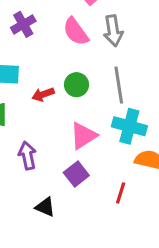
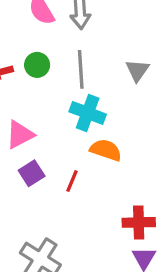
pink triangle: (83, 136) -> (20, 135), moved
purple square: (76, 174) -> (32, 173), moved

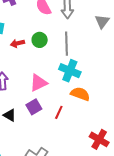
gray triangle: (137, 70) -> (102, 21), moved
pink triangle: (20, 135) -> (38, 83), moved
red cross: (139, 222) -> (99, 139), turned 30

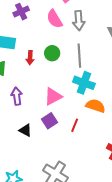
red arrow: (17, 43) -> (30, 58), turned -72

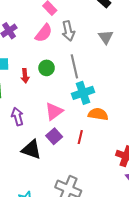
pink semicircle: (55, 19) -> (44, 33), turned -102
cyan cross: (84, 83) -> (83, 93), turned -30
black triangle: (25, 130) -> (31, 150), size x1.5

